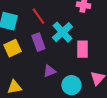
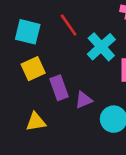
purple rectangle: (38, 42) -> (59, 88), moved

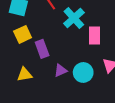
purple triangle: (84, 100) -> (61, 70), moved

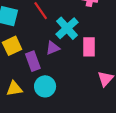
purple triangle: (61, 70) -> (53, 48), moved
cyan circle: (83, 72) -> (45, 86), moved

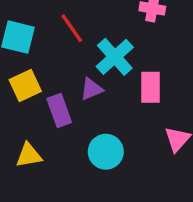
cyan circle: (45, 86) -> (106, 152), moved

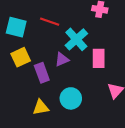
red line: (72, 28) -> (50, 22), turned -36
yellow triangle: (29, 155) -> (41, 107), moved

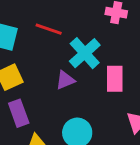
purple rectangle: (42, 73) -> (19, 113), moved

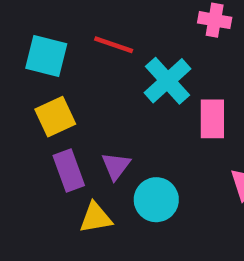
purple triangle: (65, 80) -> (116, 166), moved, turned -30

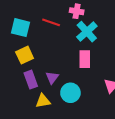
pink cross: (215, 20) -> (77, 11), moved
cyan cross: (168, 81) -> (87, 32), moved
pink rectangle: (212, 119) -> (85, 59), moved

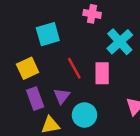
red line: (51, 22) -> (74, 68), moved, turned 42
cyan square: (20, 28) -> (48, 34), moved, turned -30
cyan cross: (87, 32) -> (120, 42), moved

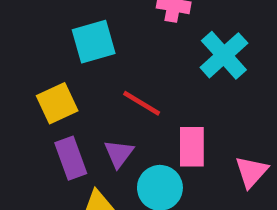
red line: (74, 68) -> (142, 103), turned -30
pink rectangle: (102, 73) -> (192, 147), moved

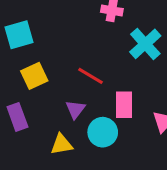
cyan square: (94, 42) -> (19, 35), moved
purple rectangle: (71, 158) -> (17, 117), moved

